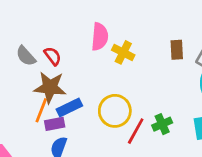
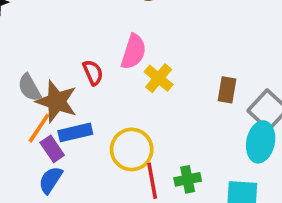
gray semicircle: (26, 56) -> (29, 88), moved
red semicircle: (53, 56) -> (93, 73), moved
purple rectangle: (55, 124) -> (52, 149), turned 54
red line: (136, 131) -> (152, 181), turned -52

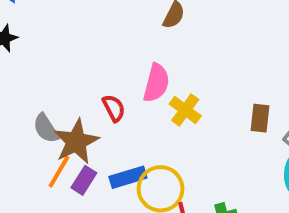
brown star: (57, 101) -> (76, 142), turned 30
blue rectangle: (75, 132) -> (128, 177), moved
purple rectangle: (52, 149) -> (84, 180), moved, turned 70

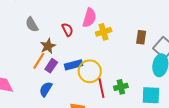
yellow cross: (185, 110) -> (104, 32), turned 35
gray semicircle: (46, 128) -> (32, 25), moved
brown star: (76, 142) -> (48, 46), size x0.7

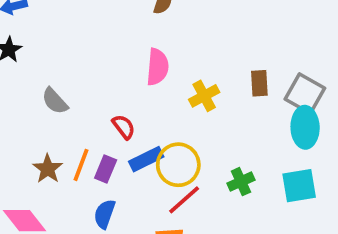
red semicircle: (67, 30) -> (124, 127), moved
yellow cross: (104, 32) -> (204, 96), moved
brown star: (48, 46) -> (48, 169), moved
red line: (101, 88) -> (184, 200), moved, turned 72

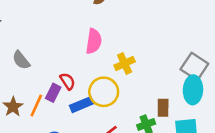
brown rectangle: (259, 83) -> (163, 108), moved
yellow circle: (178, 165) -> (104, 92), moved
purple rectangle: (106, 169) -> (53, 93), moved

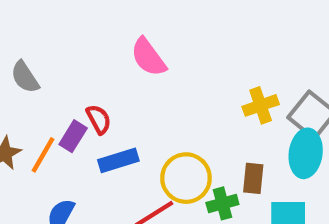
pink semicircle: (94, 41) -> (148, 57), turned 130
yellow cross: (125, 63) -> (261, 105), moved
yellow circle: (104, 92) -> (186, 178), moved

